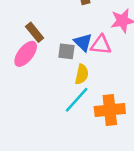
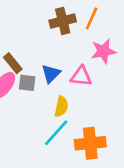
blue triangle: (83, 42) -> (51, 74), moved, turned 30
gray square: (66, 51) -> (27, 83), moved

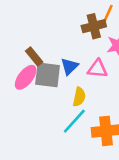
brown cross: (63, 21) -> (94, 26), moved
gray square: (27, 83) -> (48, 75), size x1.6

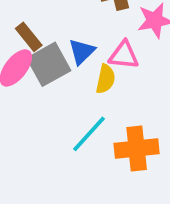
gray square: (48, 75) -> (49, 64), turned -36
yellow semicircle: (79, 97) -> (105, 79), moved

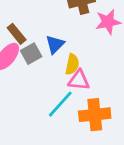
pink triangle: (124, 55) -> (79, 80), moved
gray square: (49, 64) -> (31, 54), size x0.7

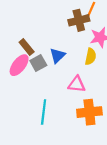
yellow semicircle: (72, 64) -> (91, 57), moved
cyan line: (60, 104) -> (44, 112), moved, turned -35

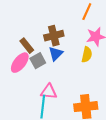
brown cross: (79, 20) -> (54, 36), moved
pink triangle: (77, 84) -> (49, 92), moved

